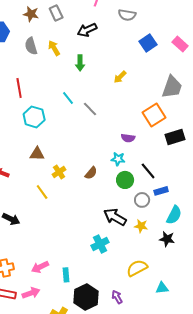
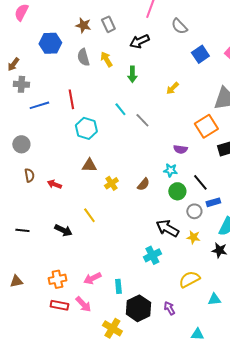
gray semicircle: (127, 15) -> (179, 26), turned 36
yellow line: (42, 192) -> (89, 215), moved
pink arrow: (31, 293) -> (83, 304), turned 66

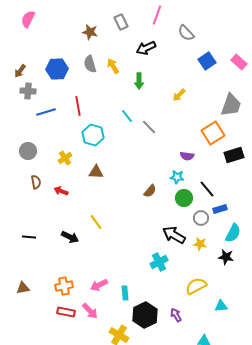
gray rectangle: (108, 24) -> (121, 22), moved
blue hexagon: (50, 43) -> (57, 69), moved
yellow cross: (111, 183) -> (65, 158), moved

